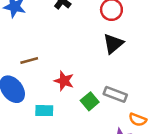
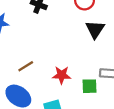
green square: (90, 101) -> (90, 86), turned -35

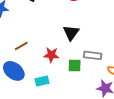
black triangle: (95, 29) -> (71, 33), moved

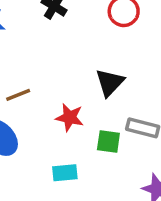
cyan rectangle: (42, 81) -> (65, 173), moved

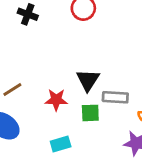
black triangle: (110, 82) -> (88, 80), moved

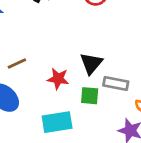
cyan rectangle: (61, 144) -> (57, 122), size x1.5

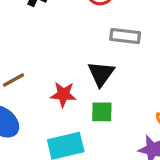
gray rectangle: (116, 83) -> (125, 36), moved

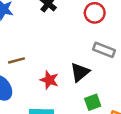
green square: (102, 112) -> (93, 102), moved, turned -35

